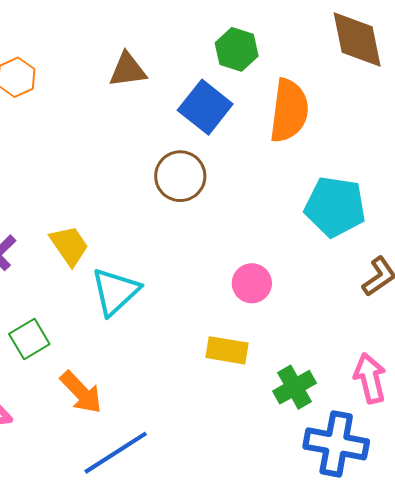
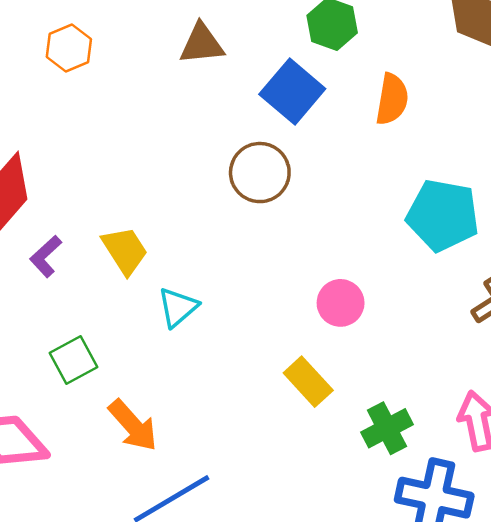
orange semicircle: (289, 111) -> (392, 99), size x0.7
cyan triangle: (115, 292) -> (178, 307), size x0.7
yellow rectangle: (227, 350) -> (308, 382), turned 36

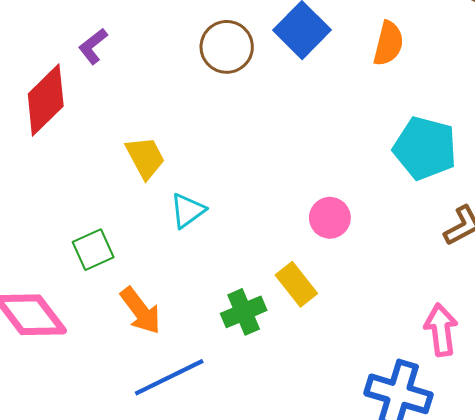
brown circle: (260, 173) -> (227, 47), moved
purple L-shape: (46, 256) -> (93, 46), moved
green cross: (387, 428) -> (244, 312), moved

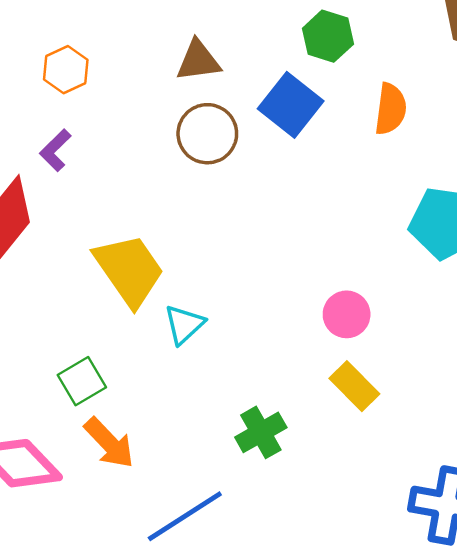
yellow trapezoid: (145, 158) -> (129, 270), size x1.5
yellow rectangle: (296, 284) -> (354, 386), moved
orange arrow: (141, 311) -> (109, 443), moved

